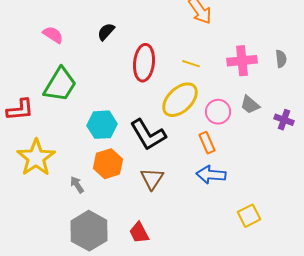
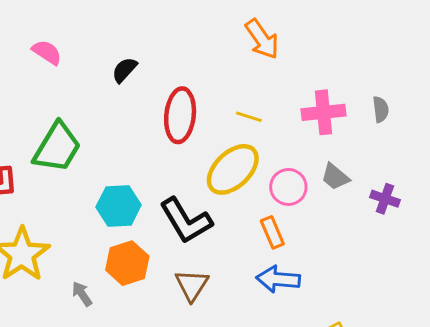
pink semicircle: (53, 35) -> (47, 52), moved

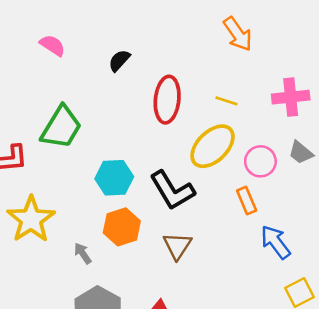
blue arrow: (278, 279) -> (276, 242), moved, turned 48

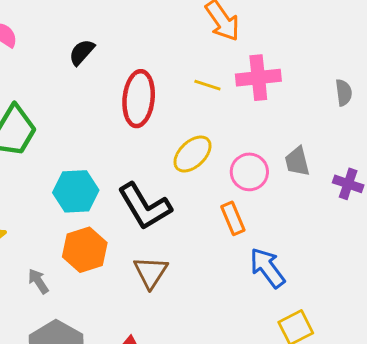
pink cross: (291, 97) -> (258, 78), moved
yellow line: (226, 101) -> (207, 85), moved
yellow ellipse: (213, 146) -> (192, 154), size x0.7
gray trapezoid: (301, 153) -> (297, 161), turned 36

